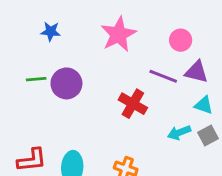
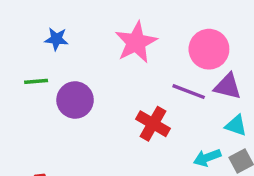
pink circle: (181, 40) -> (209, 49), size x1.5
green line: (36, 79) -> (36, 81), moved

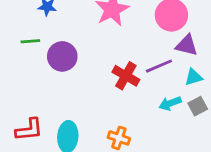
purple line: (189, 92) -> (159, 66), moved, turned -44
cyan triangle: (236, 125) -> (194, 77), turned -36

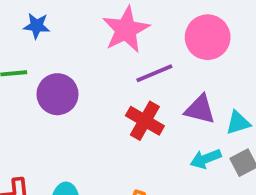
purple triangle: (187, 45) -> (200, 109), moved
purple line: (159, 66) -> (154, 73), moved

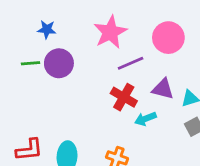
purple circle: (57, 94) -> (59, 63), moved
cyan arrow: (206, 159) -> (145, 119), moved

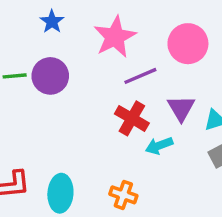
blue star: (47, 29) -> (52, 22), moved, turned 30
purple triangle: (163, 89) -> (181, 108), turned 45

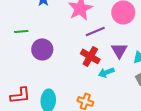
purple circle: (50, 76) -> (42, 49), moved

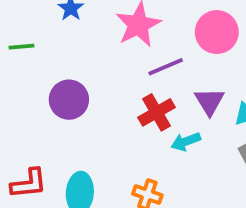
green line: (21, 31) -> (21, 47), moved
red cross: (90, 56) -> (157, 112), turned 30

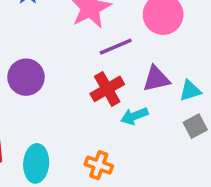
purple triangle: (209, 101) -> (156, 79), turned 48

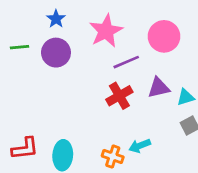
purple circle: (26, 77) -> (56, 53), moved
cyan arrow: (134, 116) -> (140, 146), moved

